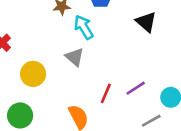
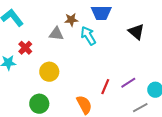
gray triangle: (75, 57) -> (56, 34), moved, turned -35

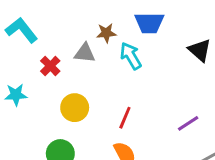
red cross: (25, 48) -> (50, 66), moved
red line: (105, 87) -> (125, 118), moved

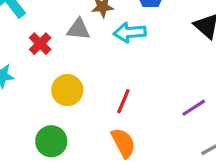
cyan arrow: (131, 56) -> (130, 32), turned -64

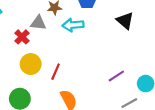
red cross: (40, 44) -> (22, 37), moved
red line: (123, 101) -> (56, 72), moved

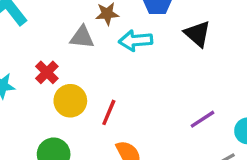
black triangle: (125, 21) -> (197, 34), moved
red cross: (22, 37) -> (47, 72), moved

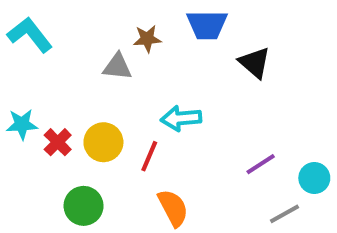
cyan arrow: (136, 41) -> (181, 118), moved
red cross: (47, 72) -> (58, 142), moved

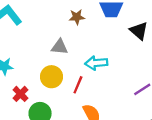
gray triangle: (117, 67) -> (60, 47), moved
red cross: (58, 142) -> (20, 94), moved

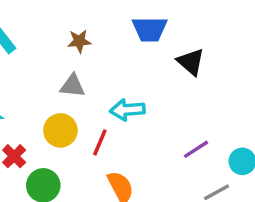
brown star: (77, 17) -> (79, 41), moved

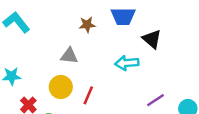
brown star: (79, 41) -> (87, 25), moved
cyan arrow: (127, 110) -> (127, 63), moved

